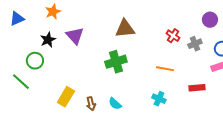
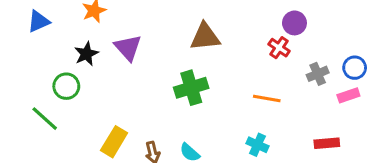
purple circle: (210, 20) -> (294, 23), moved
gray cross: (195, 44) -> (318, 74), moved
red rectangle: (197, 88) -> (327, 143), moved

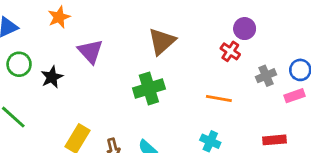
brown triangle: (205, 37) -> (162, 41), turned -36
black star: (86, 54) -> (52, 77), moved
green circle: (66, 86) -> (19, 64), moved

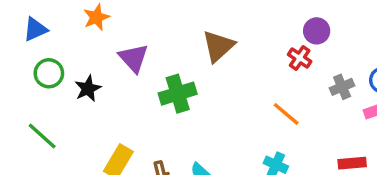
green cross: (149, 89) -> (178, 94), moved
orange line: (219, 98) -> (286, 114), turned 30

